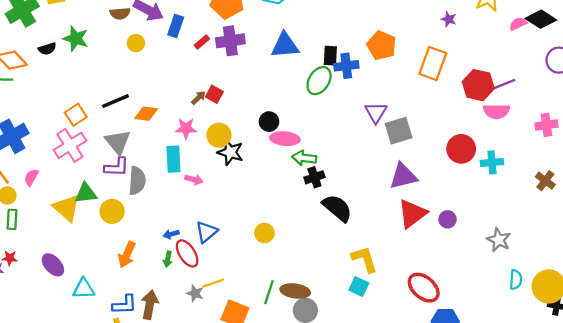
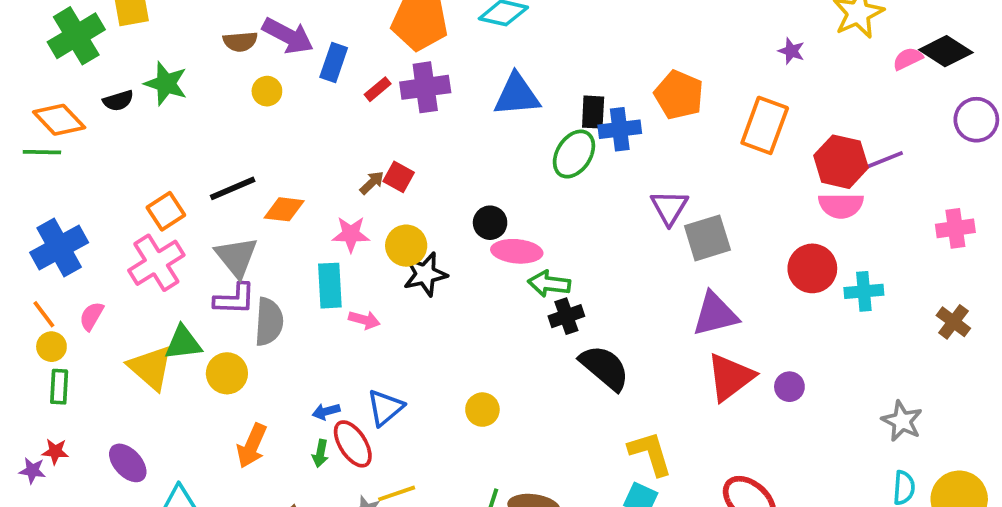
pink semicircle: (496, 111) -> (841, 206), moved
black star: (230, 152) -> (425, 274), turned -30
gray star: (499, 240) -> (902, 421), moved

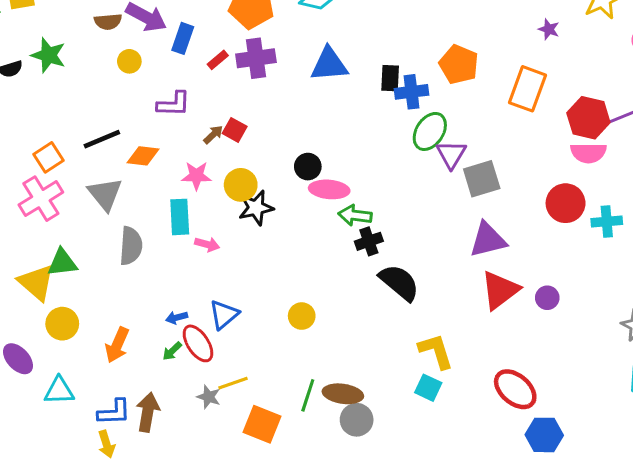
green ellipse: (574, 154) -> (430, 131), moved
purple L-shape: (235, 299) -> (174, 104), moved
yellow circle: (227, 373) -> (62, 324), moved
green arrow: (320, 453) -> (172, 351), turned 35

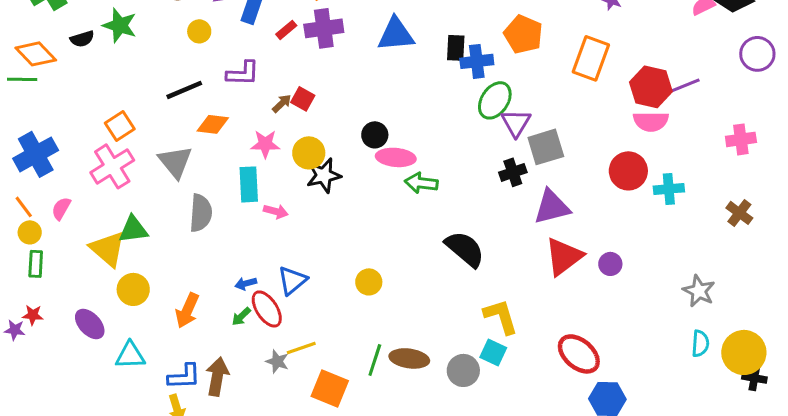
black line: (102, 139) -> (184, 90), moved
black cross: (369, 241) -> (513, 172), moved
gray circle: (357, 420) -> (463, 370), moved

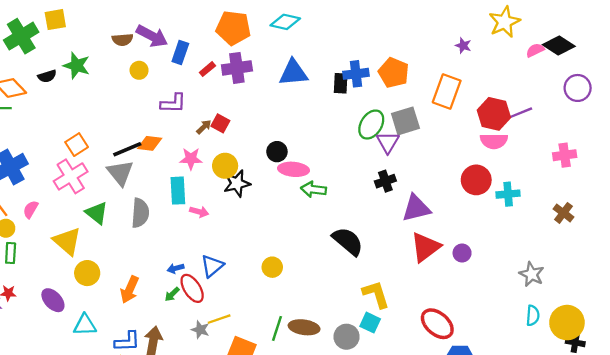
blue cross: (477, 61) -> (356, 74), moved
black line: (184, 90) -> (127, 149), moved
gray square: (546, 147) -> (405, 121), moved
green triangle: (133, 229) -> (97, 213), moved, turned 45

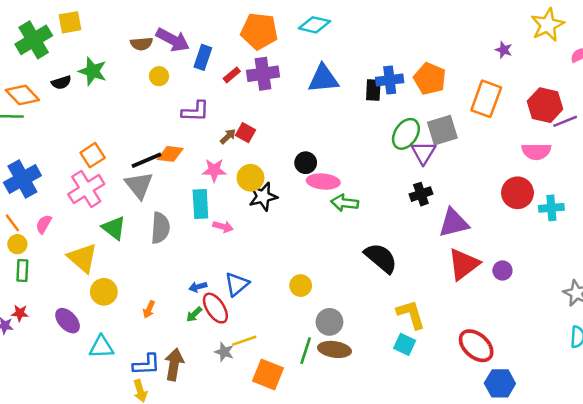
red hexagon: (494, 114) -> (545, 105), moved
orange arrow: (130, 290) -> (149, 309), size x0.6
gray circle: (347, 337) -> (329, 322), moved

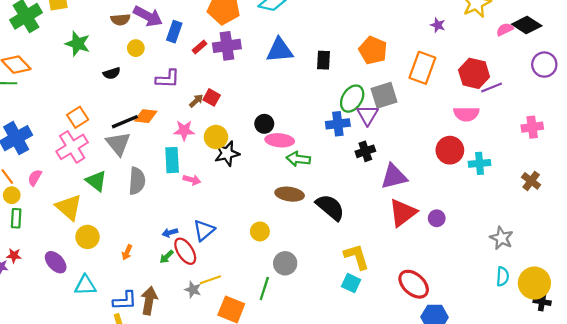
blue cross: (390, 80) -> (338, 124), moved
black semicircle: (61, 82) -> (112, 73), moved
brown ellipse: (334, 349) -> (290, 194), moved

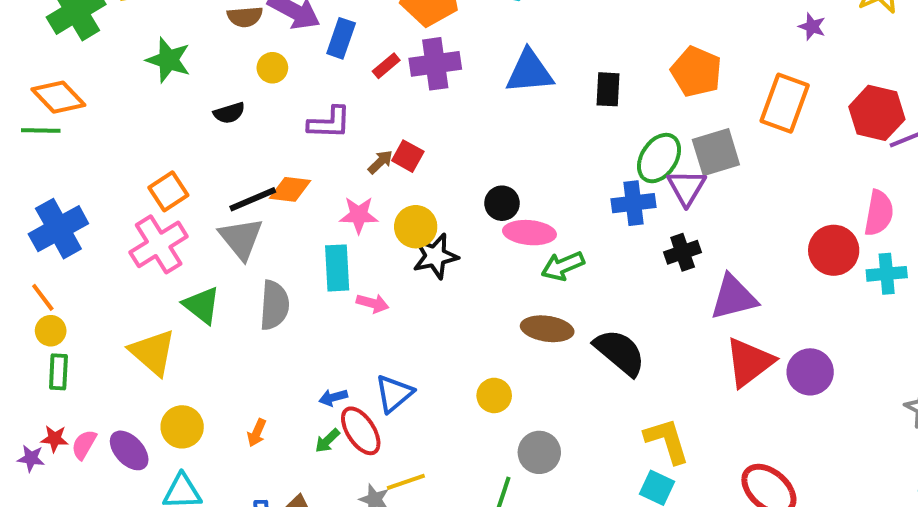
pink semicircle: (466, 114) -> (879, 213), moved, turned -80
green arrow: (298, 159) -> (563, 266), turned -30
pink semicircle: (35, 178) -> (84, 445), moved
purple circle: (437, 218) -> (810, 372), size x1.5
yellow circle: (87, 237) -> (182, 427), moved

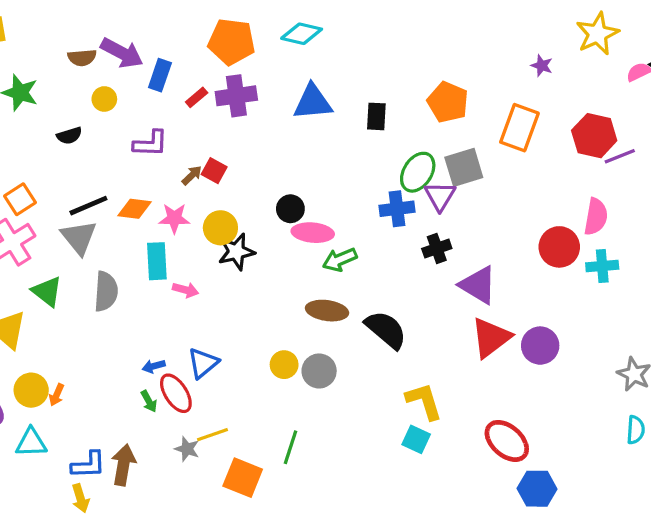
orange diamond: (290, 189) -> (135, 209), moved
purple triangle: (734, 297) -> (478, 285), turned 45
orange arrow: (257, 433) -> (57, 395), moved
green arrow: (327, 441) -> (149, 401), turned -75
gray circle: (539, 452) -> (319, 371), moved

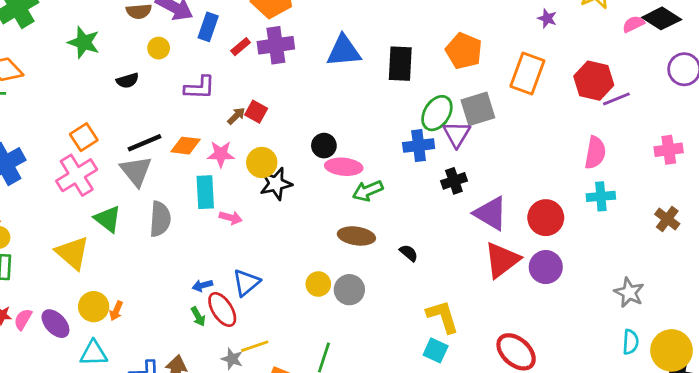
black rectangle: (376, 116) -> (400, 64), size x1.4
red circle: (559, 247) -> (546, 218), moved
black semicircle: (386, 330) -> (409, 253), size x0.5

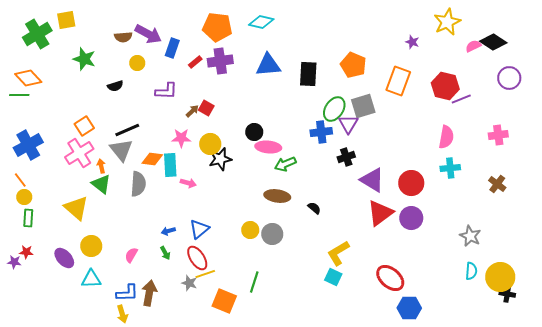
orange diamond: (185, 146) -> (152, 159), moved
red ellipse: (222, 309) -> (197, 258), moved
orange arrow: (116, 311) -> (101, 166), moved, turned 144
yellow L-shape: (443, 317) -> (338, 253), turned -104
pink semicircle: (23, 319) -> (131, 255), moved

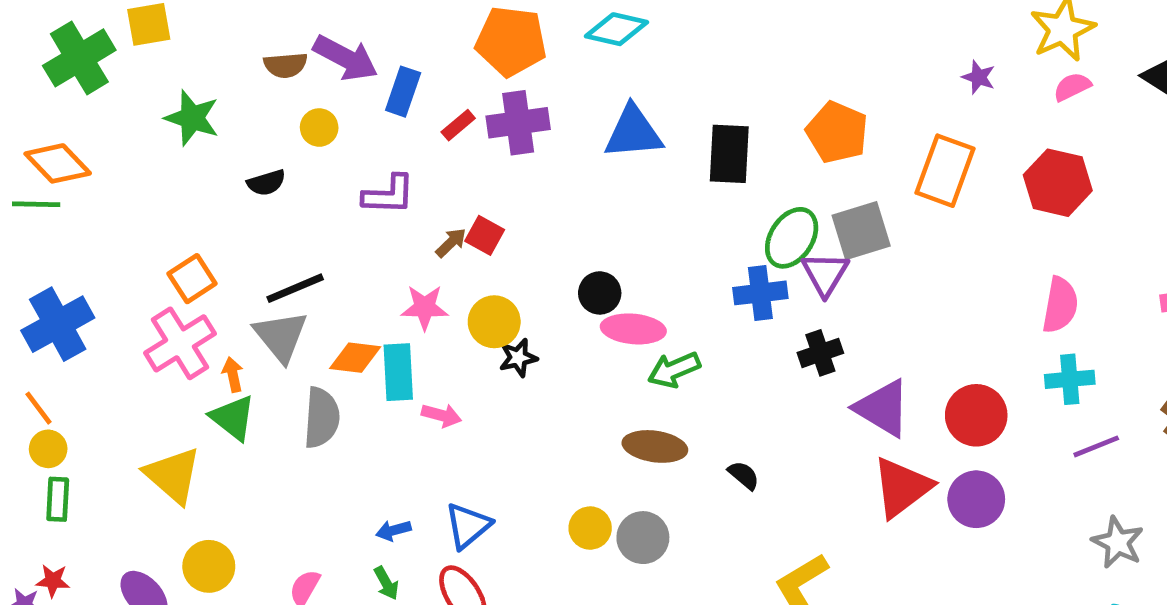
pink semicircle: (473, 46) -> (1072, 87), moved
purple line: (461, 99) -> (1096, 446), moved
black star: (220, 159) -> (518, 358), size x0.7

